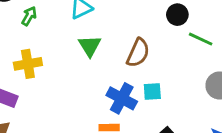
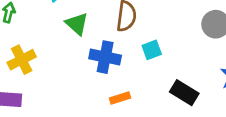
blue cross: (122, 98) -> (105, 57), moved

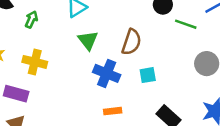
yellow cross: (22, 60) -> (35, 62), turned 30

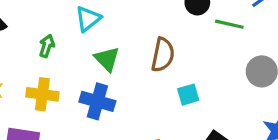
green arrow: (31, 19) -> (47, 46), moved
blue cross: (107, 73) -> (97, 101), moved

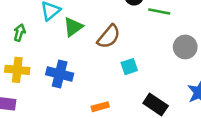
brown semicircle: (163, 55) -> (109, 37), turned 30
green triangle: (107, 59) -> (73, 27), moved, turned 40

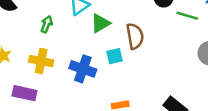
brown semicircle: (109, 37) -> (135, 36), turned -55
cyan square: (129, 67) -> (114, 56), moved

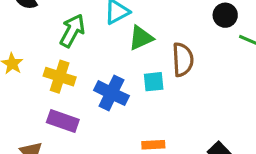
green arrow: (47, 24) -> (72, 31), size x1.5
purple rectangle: (25, 93) -> (63, 121), moved

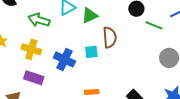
green arrow: (72, 31) -> (39, 20), turned -100
green triangle: (141, 38) -> (90, 16), moved

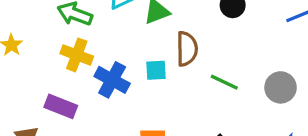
green line: (154, 25) -> (224, 82), moved
yellow cross: (31, 49) -> (77, 55), moved

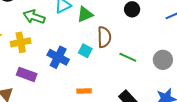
yellow cross: (77, 55) -> (21, 42), moved, turned -30
cyan square: (156, 70) -> (85, 51), turned 32

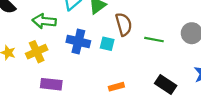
blue cross: (58, 57) -> (78, 42), moved

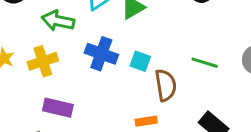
brown semicircle: (124, 24) -> (166, 85), moved

